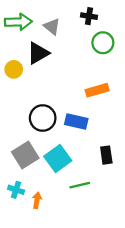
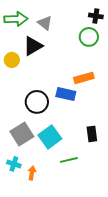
black cross: (89, 16) -> (96, 16), moved
blue rectangle: (76, 121) -> (66, 94), moved

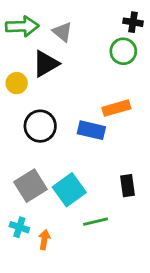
black circle: (37, 102) -> (40, 126), moved

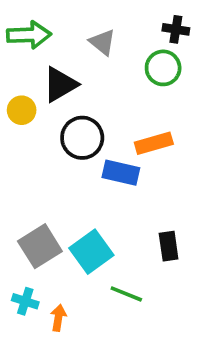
gray triangle: (62, 32) -> (102, 42), moved
black circle: (40, 126) -> (82, 138), moved
green line: (96, 222) -> (126, 294), turned 35

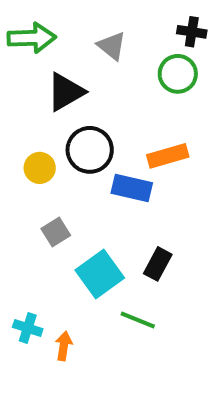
yellow circle: (22, 110) -> (40, 168), moved
gray square: (40, 246) -> (56, 232), moved, size x0.6
black rectangle: (169, 246) -> (158, 264), moved, turned 36

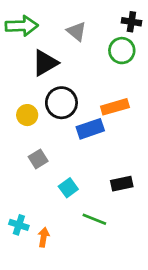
blue rectangle: (132, 188) -> (90, 129), turned -32
black rectangle: (158, 264) -> (122, 184), moved, turned 50
cyan square: (100, 274) -> (68, 188), size x0.6

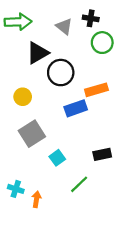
black cross: (131, 22) -> (91, 18), moved
black circle: (61, 103) -> (61, 73), moved
gray square: (38, 159) -> (32, 134), size x1.6
green line: (94, 219) -> (79, 184), turned -66

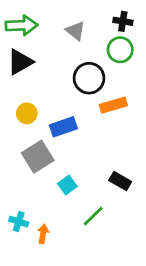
black cross: (91, 18) -> (123, 21), moved
black triangle: (38, 53) -> (20, 62), moved
black circle: (61, 73) -> (89, 78), moved
blue rectangle: (76, 108) -> (63, 127), moved
black rectangle: (102, 154) -> (120, 181), turned 42

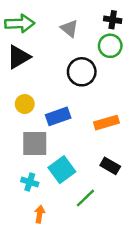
orange rectangle: (113, 105) -> (106, 123), moved
gray square: (38, 157) -> (35, 144), turned 32
cyan square: (67, 185) -> (62, 170), size x1.5
cyan cross: (19, 222) -> (30, 182), moved

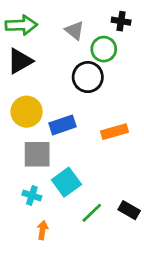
green circle: (110, 46) -> (104, 49), moved
yellow circle: (25, 104) -> (27, 112), size x1.5
black rectangle: (110, 166) -> (129, 210), moved

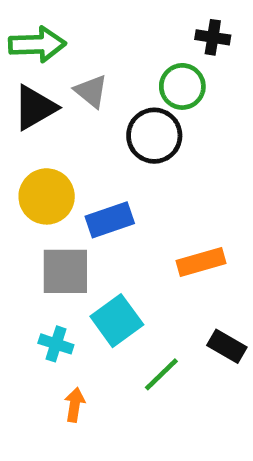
gray triangle: (74, 30) -> (91, 91), moved
orange rectangle: (114, 132) -> (201, 262), moved
black rectangle: (129, 210) -> (227, 346), moved

